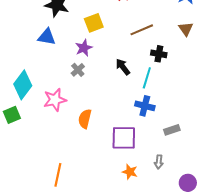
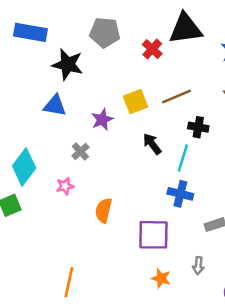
yellow square: (94, 23) -> (136, 102), moved
gray cross: (78, 70) -> (80, 152), moved
pink star: (55, 100) -> (65, 186), size x0.6

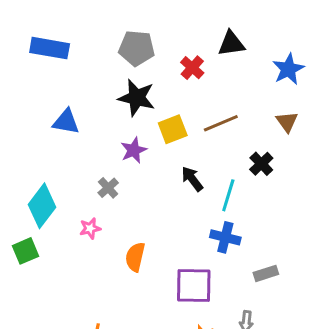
black triangle: (185, 29) -> (231, 44), size x0.7
black star: (68, 64) -> (137, 98), moved
blue triangle: (55, 105) -> (66, 122), moved
black cross: (198, 127) -> (261, 164), moved, turned 36

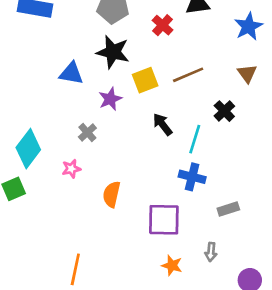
blue triangle: (66, 122) -> (71, 73), moved

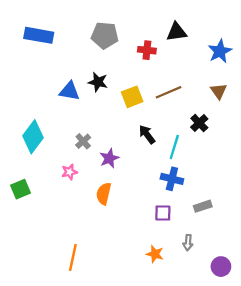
red cross: (163, 25) -> (147, 50), turned -36
black star: (113, 52) -> (98, 82), moved, size x0.7
purple star: (110, 99) -> (109, 158), moved
cyan diamond: (28, 149) -> (33, 137), moved
purple square: (164, 220) -> (163, 213), moved, size x0.6

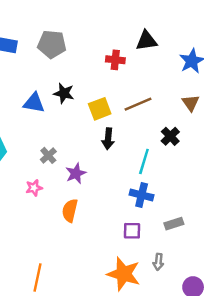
gray pentagon: (105, 35) -> (52, 44), moved
black arrow: (147, 134) -> (108, 139), moved, turned -138
orange star: (155, 254) -> (124, 274), size x1.8

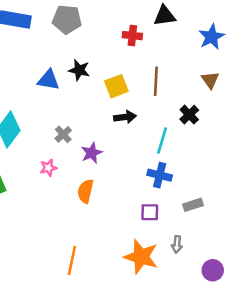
brown line: (138, 104) -> (156, 81), turned -64
black arrow: (108, 139) -> (125, 117), turned -102
orange line: (38, 277) -> (72, 260), moved

